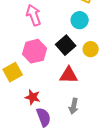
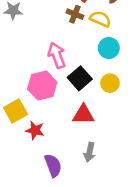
pink arrow: (34, 15) -> (57, 55), moved
cyan circle: (80, 20) -> (109, 48), moved
red star: (33, 97) -> (35, 130), moved

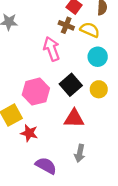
pink arrow: (57, 55) -> (52, 49), moved
purple semicircle: (53, 165) -> (46, 166), turned -40

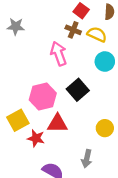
yellow circle: (99, 89) -> (105, 128), moved
red triangle: (74, 118) -> (57, 124), moved

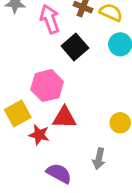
pink arrow: (59, 54) -> (50, 19), moved
black square: (78, 90) -> (75, 47), moved

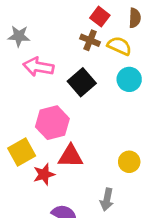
pink arrow: (50, 19) -> (38, 67), moved, turned -60
red star: (39, 135) -> (44, 174), turned -30

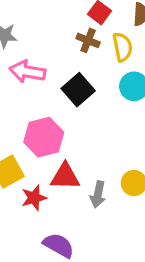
yellow semicircle: (119, 46) -> (122, 47), turned 55
gray arrow: (107, 199) -> (98, 194), moved

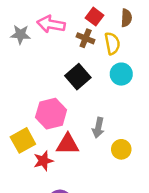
pink arrow: (27, 72) -> (51, 24), moved
gray arrow: (98, 194) -> (98, 128), moved

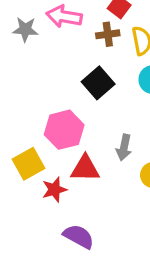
brown cross: (86, 38) -> (108, 34), turned -30

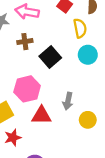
brown cross: (108, 34) -> (25, 42), moved
red star: (54, 190) -> (13, 138), moved

